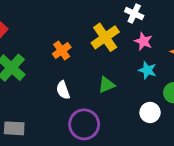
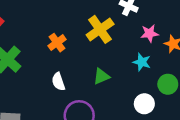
pink star: (143, 41) -> (150, 33), moved, turned -30

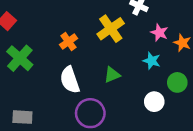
pink star: (150, 33) -> (159, 33), turned 30
white semicircle: (58, 82) -> (70, 80), size x1.5

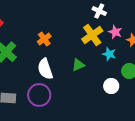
yellow cross: (111, 29) -> (92, 35), moved
purple circle: (90, 113) -> (39, 95), moved

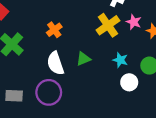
cyan star: (109, 54) -> (120, 60), moved
green triangle: (78, 65) -> (83, 59), moved

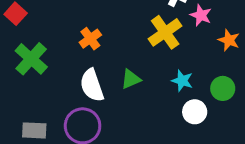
pink star: (134, 22) -> (201, 15), moved

